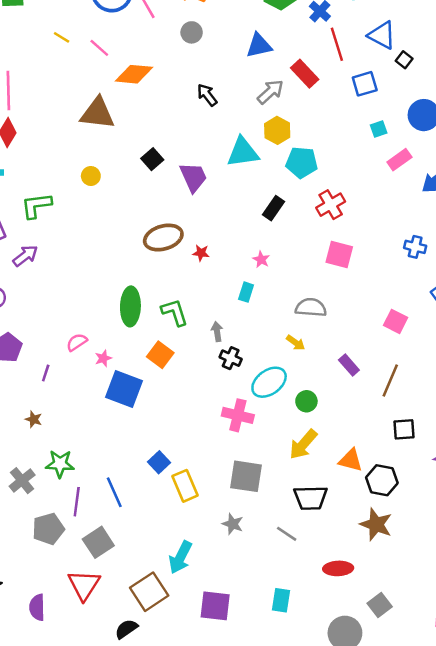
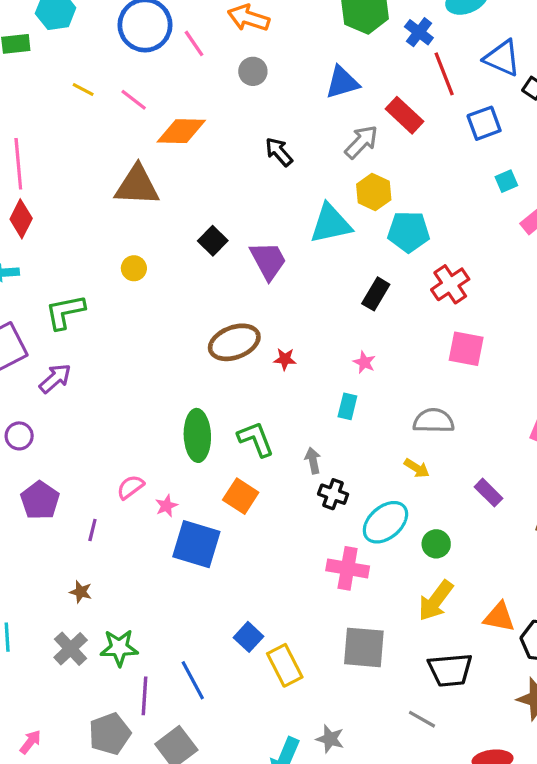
gray cross: (22, 481) -> (71, 649), moved
gray star: (233, 524) -> (330, 739), moved

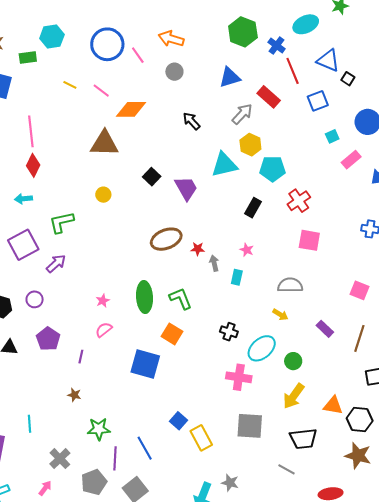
gray arrow: (313, 461) -> (214, 263), moved
pink star: (166, 506) -> (103, 301), moved
gray cross: (71, 649) -> (60, 459), moved

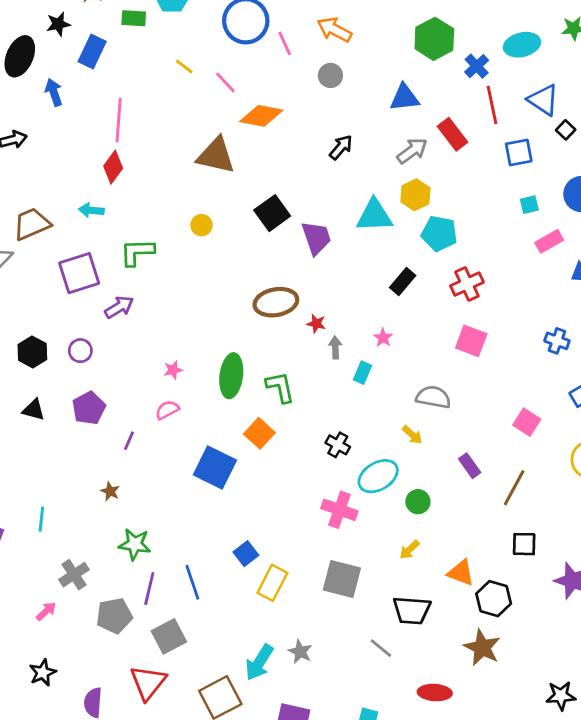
black arrow: (191, 121) -> (341, 147), turned 72
black square: (152, 177) -> (272, 213), size x1.4
yellow arrow: (294, 396) -> (409, 550), size x0.6
yellow rectangle: (201, 438) -> (272, 583), turned 45

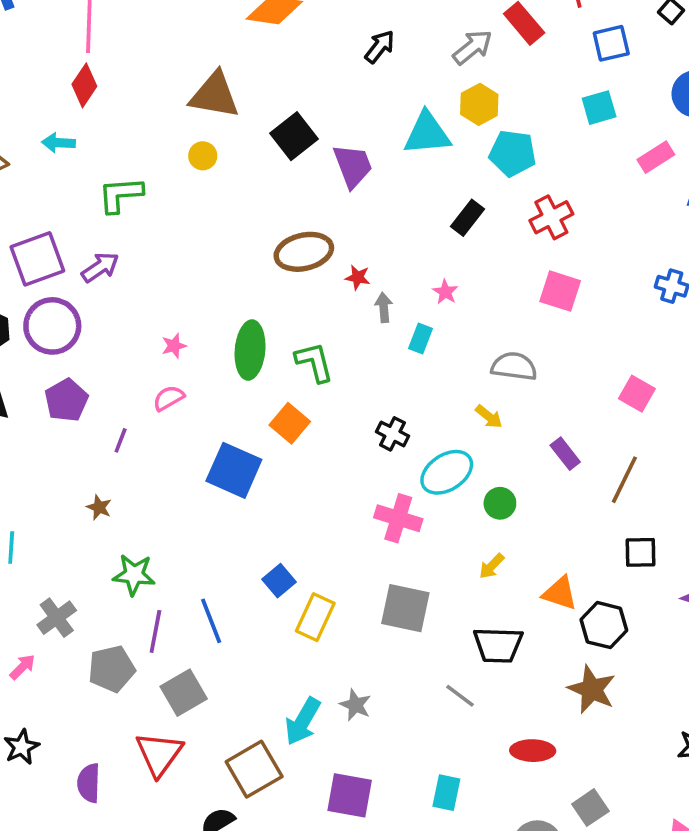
brown triangle: (216, 156) -> (214, 95), moved
cyan square: (529, 205) -> (599, 108), moved, size x1.4
purple square: (79, 273) -> (37, 259), moved
purple circle: (80, 351) -> (52, 326), size x1.8

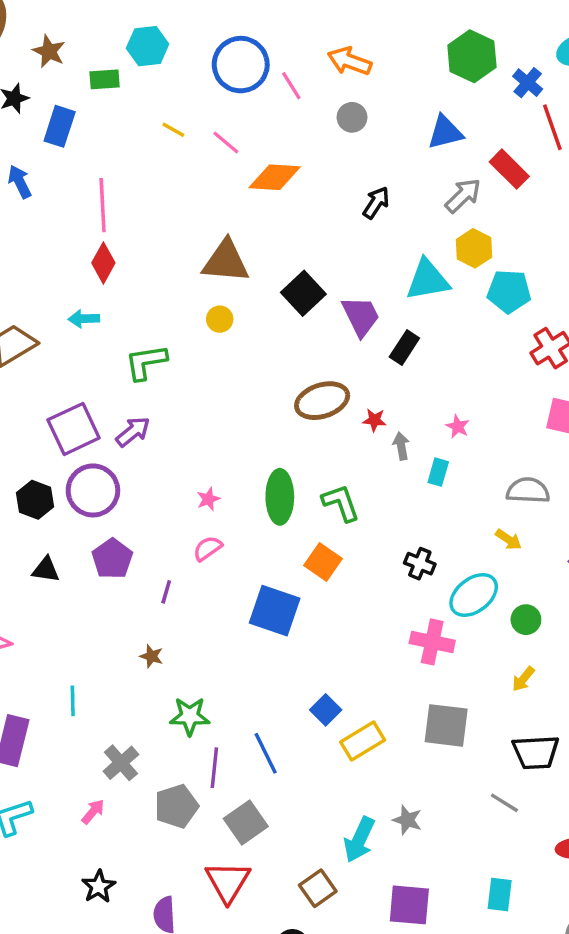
black rectangle: (468, 218) -> (404, 348), moved
yellow rectangle: (315, 617) -> (363, 741), turned 39
brown square: (254, 769) -> (318, 888), size x0.7

